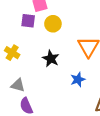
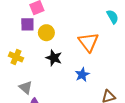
yellow circle: (53, 24) -> (46, 33), moved
gray triangle: (18, 85) -> (26, 87), turned 32

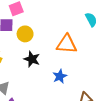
orange triangle: (88, 42) -> (67, 44), turned -50

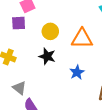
yellow circle: (25, 34) -> (50, 31), moved

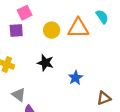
yellow circle: (50, 31) -> (52, 30), moved
orange triangle: (82, 39) -> (78, 28), moved

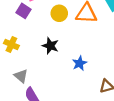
purple square: (16, 31) -> (23, 11), turned 32

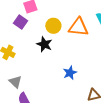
black star: (50, 46) -> (44, 44), moved

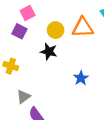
gray triangle: (15, 82) -> (23, 97), turned 48

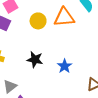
black star: (49, 52) -> (35, 60), moved

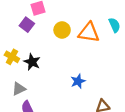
black star: (35, 60) -> (32, 62), moved

